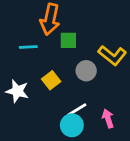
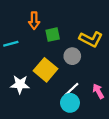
orange arrow: (50, 19) -> (34, 21), size x0.7
cyan line: (28, 47) -> (11, 44), moved
yellow square: (51, 80) -> (45, 70), size x1.5

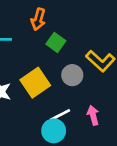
green square: (53, 35) -> (56, 42), turned 32
pink arrow: (98, 91) -> (93, 115), moved

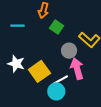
yellow square: (35, 83) -> (39, 71), moved
pink arrow: (93, 115) -> (77, 69), moved, size x1.5

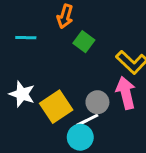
gray circle: (69, 51) -> (97, 102), moved
pink arrow: (77, 69) -> (126, 93), moved

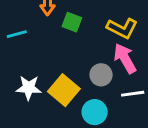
white line: (87, 120) -> (133, 94), moved, turned 35

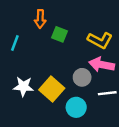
cyan line: (17, 34) -> (15, 43), turned -56
pink arrow: (125, 58) -> (102, 65), turned -50

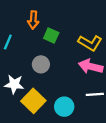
gray circle: (82, 77) -> (41, 64), moved
yellow square: (52, 89) -> (33, 101), moved

